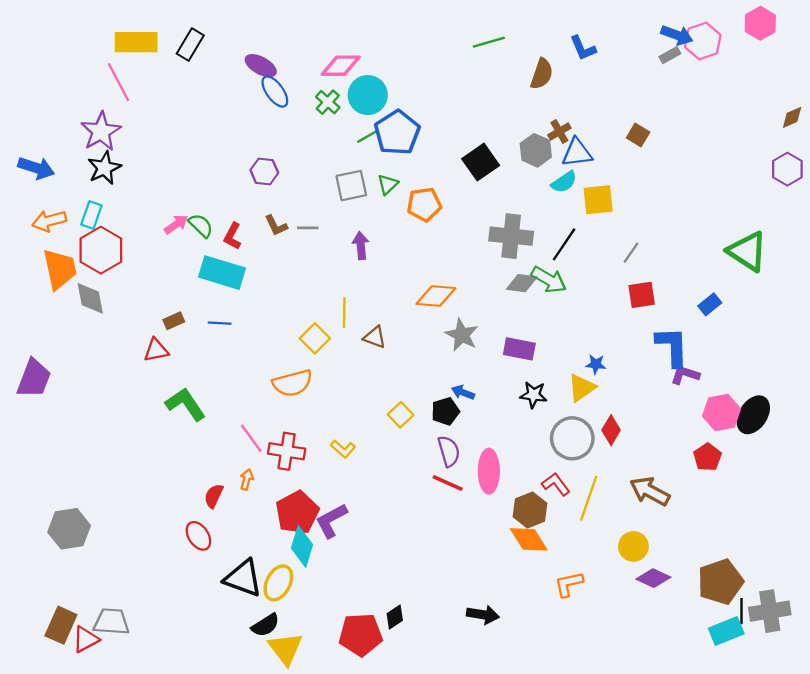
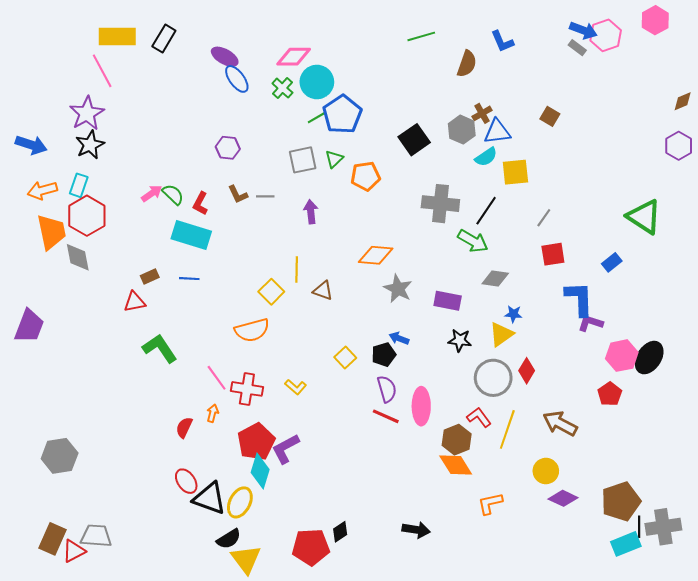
gray rectangle: (670, 55) -> (577, 48), turned 66
gray diamond: (522, 283) -> (495, 279), moved
red ellipse: (198, 536) -> (186, 481), moved

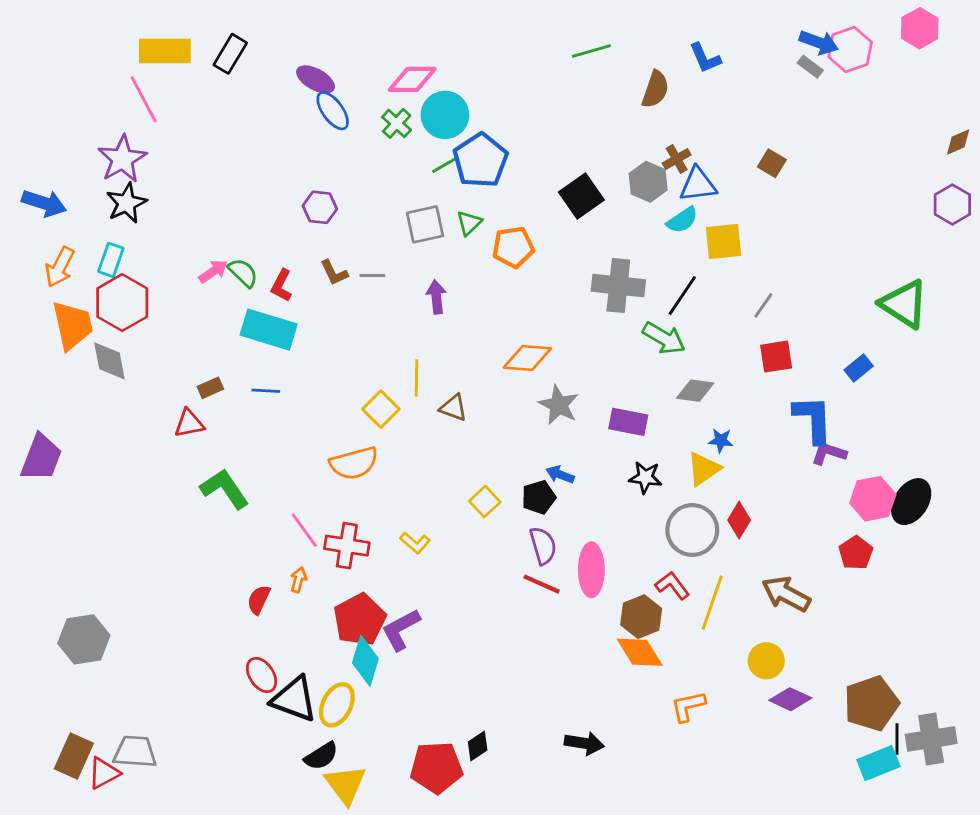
orange arrow: (42, 190) -> (60, 267), turned -48

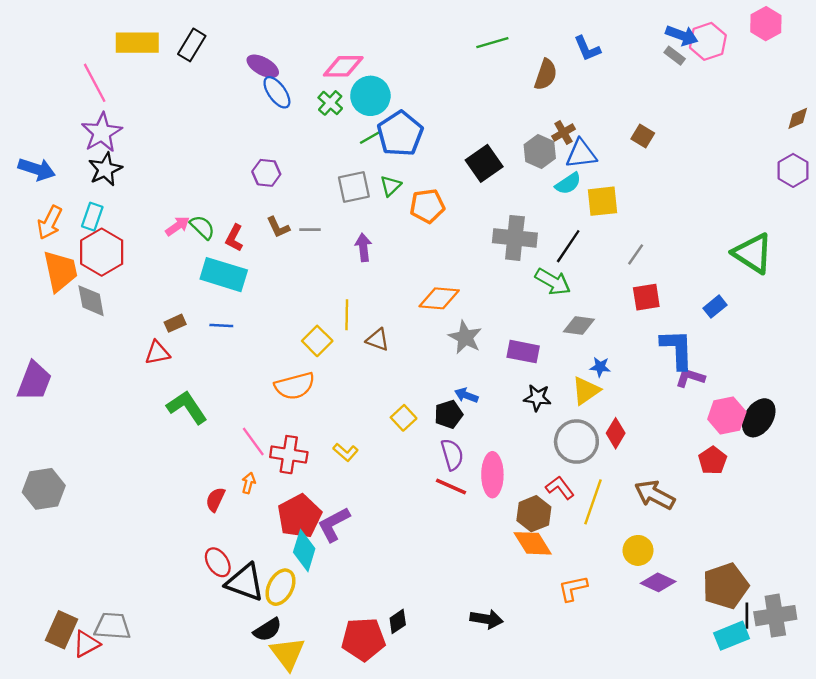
pink line: (144, 99) -> (95, 83), moved
gray hexagon: (84, 639) -> (44, 489), moved

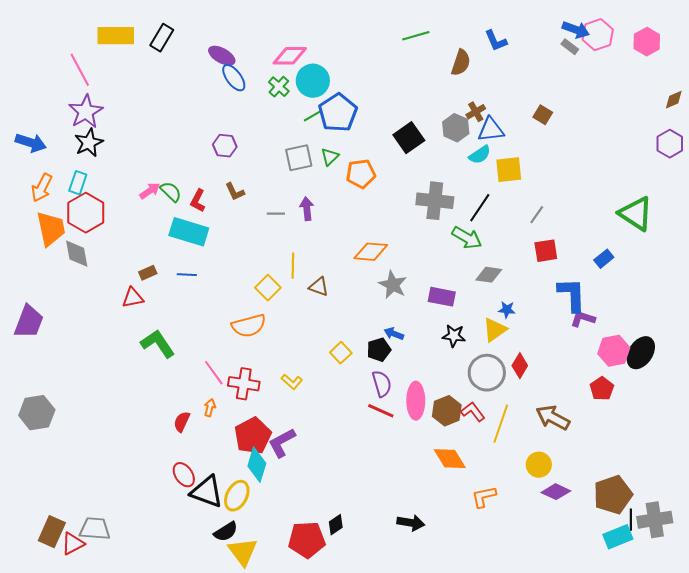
pink hexagon: (766, 24) -> (647, 42), moved
gray line: (310, 230) -> (276, 214), moved
brown hexagon: (534, 514) -> (447, 411), moved

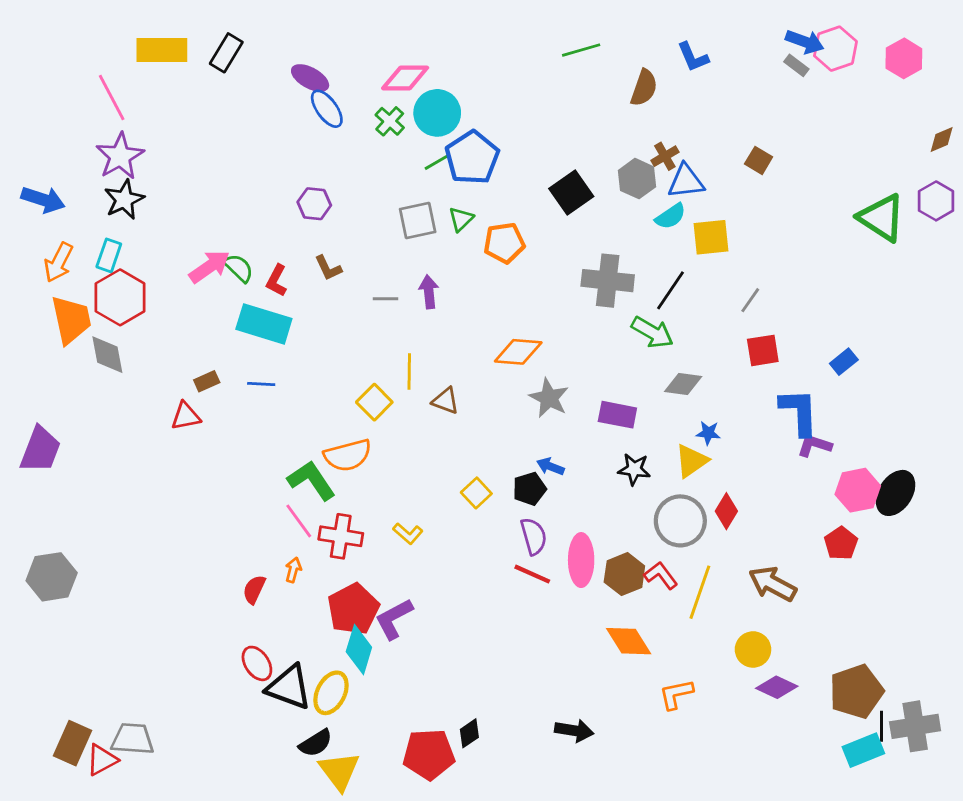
pink arrow: (150, 191) -> (209, 267), size x1.4
green triangle: (636, 214) -> (882, 218), moved
green L-shape: (158, 344) -> (311, 480), moved

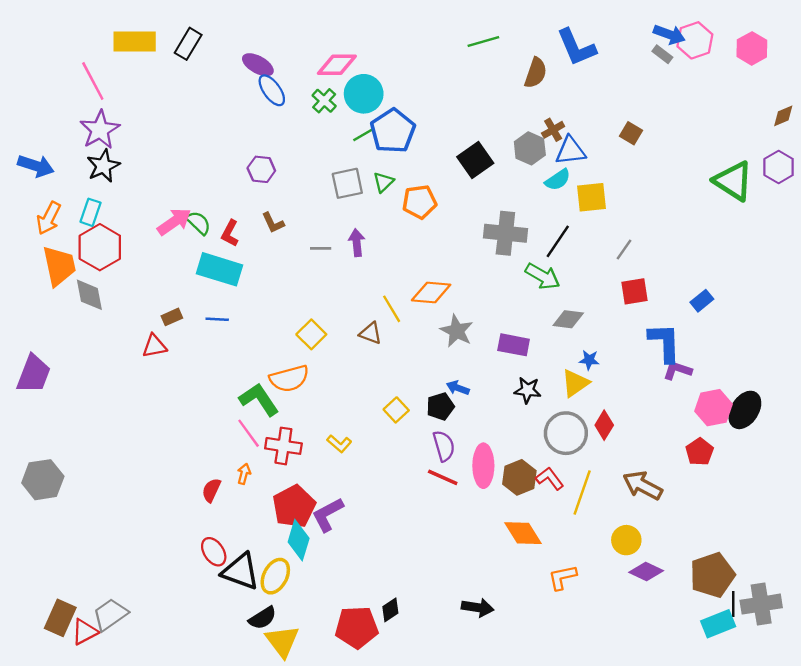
blue L-shape: (693, 57) -> (576, 47), size x1.5
yellow line: (409, 371) -> (392, 309), moved, turned -32
gray trapezoid: (133, 739) -> (110, 614), turned -39

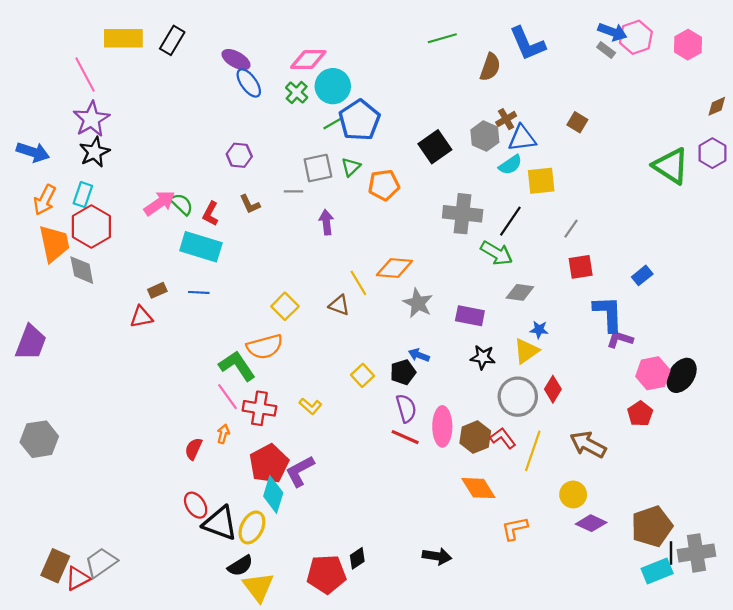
gray line: (321, 248) -> (293, 191), moved

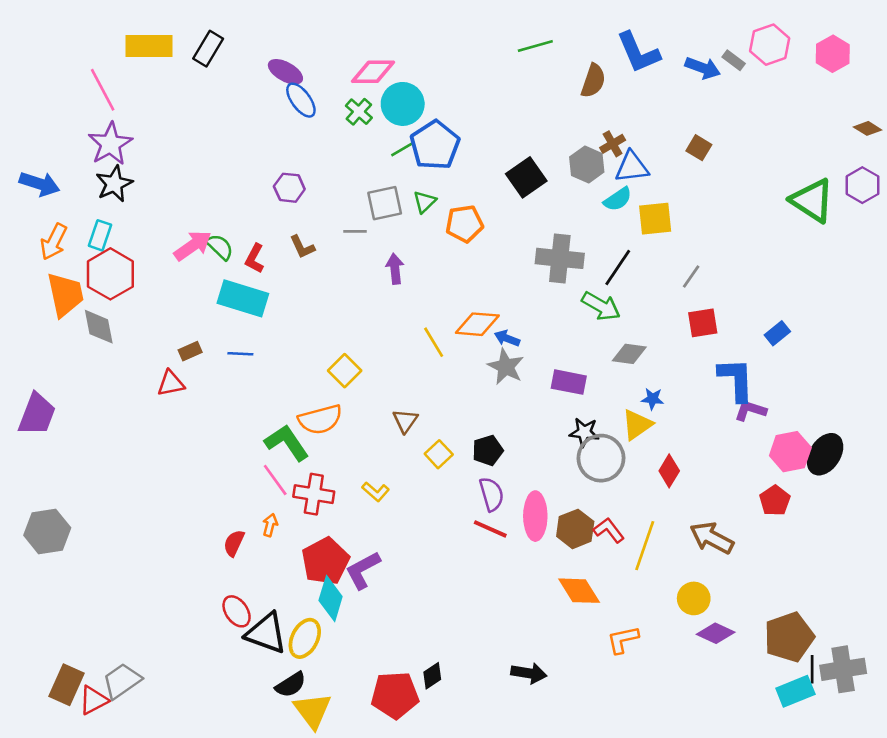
blue arrow: (612, 32) -> (703, 68), moved
brown diamond: (717, 106) -> (868, 128), turned 55
brown triangle: (339, 305) -> (405, 421), moved, turned 45
blue arrow: (419, 355) -> (507, 338), moved
gray circle: (518, 397) -> (601, 458), moved

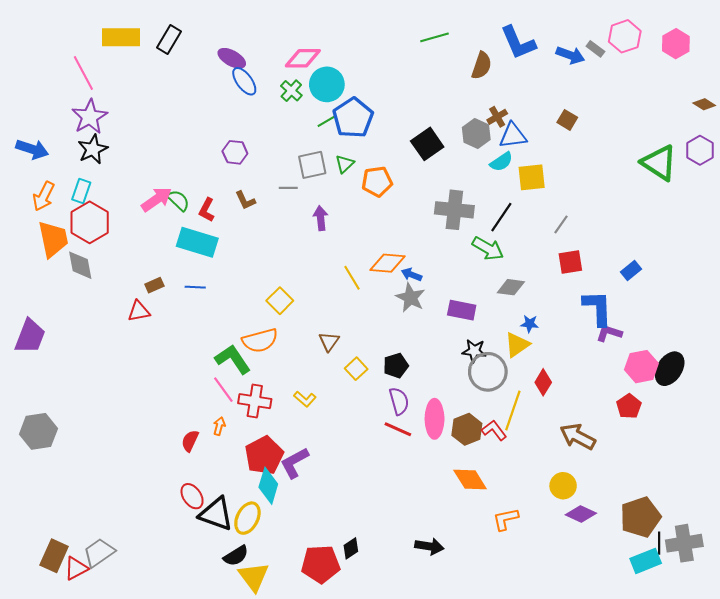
yellow line: (645, 546) -> (513, 410), moved

